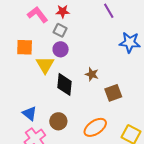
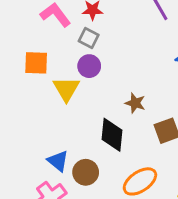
black diamond: (64, 84) -> (112, 135), moved
blue triangle: (30, 113) -> (58, 161), moved

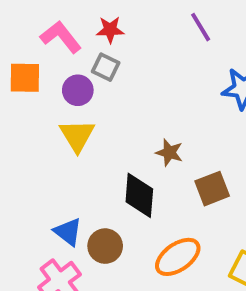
orange square: (36, 63) -> (25, 78), moved
purple circle: (89, 66) -> (78, 90), moved

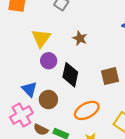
purple circle: (78, 90) -> (49, 61), moved
brown star: (169, 153) -> (80, 38), moved

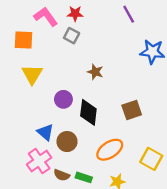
yellow triangle: (41, 38) -> (32, 74), moved

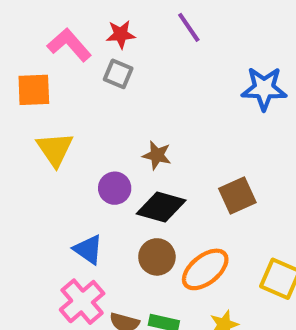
purple line: (129, 14) -> (189, 27), moved
brown star: (95, 72) -> (157, 155), moved
black diamond: (88, 112) -> (161, 207), turned -76
brown circle: (67, 142) -> (157, 257), moved

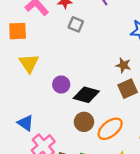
gray square: (118, 74) -> (76, 24), moved
brown star: (157, 155) -> (123, 65), moved
blue triangle: (88, 249) -> (26, 123), moved

